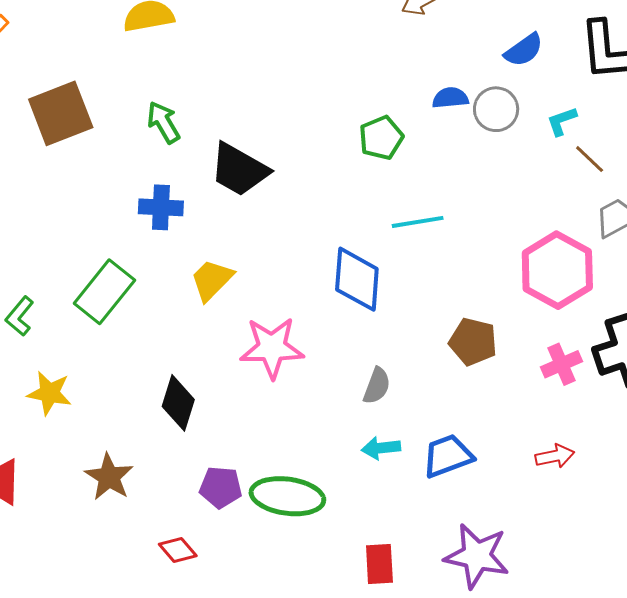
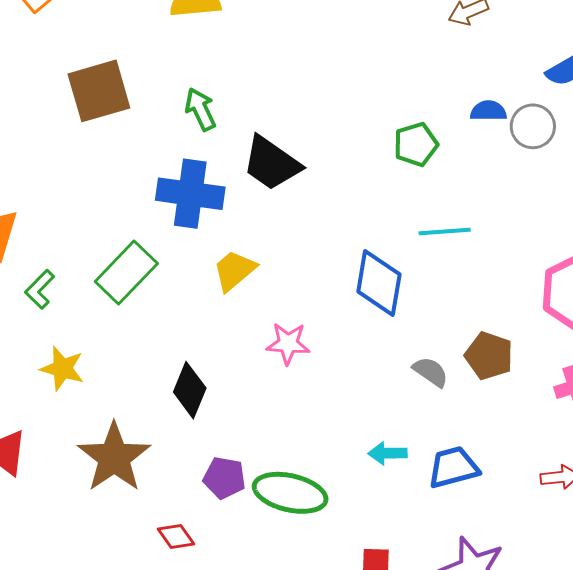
blue cross: (161, 207) -> (190, 194), size x1.5
pink star: (272, 348) -> (288, 343), size x0.7
gray semicircle: (377, 386) -> (431, 372), moved, turned -81
brown star: (109, 477) -> (114, 457), size x1.5

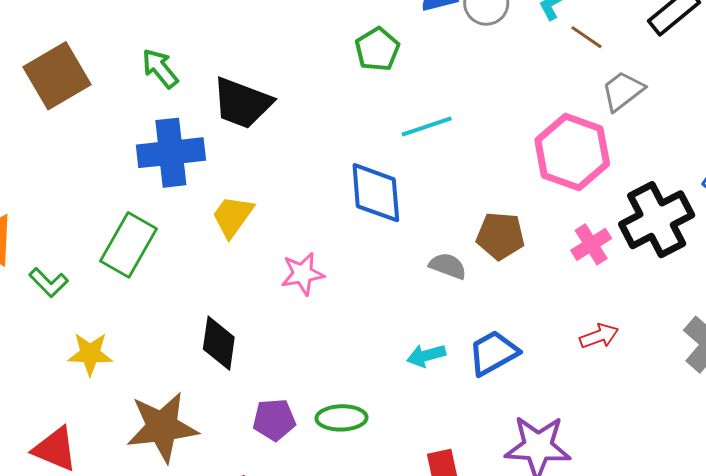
green L-shape: (40, 289) -> (49, 283), turned -75
brown star: (114, 457) -> (162, 427), turned -30
green ellipse: (290, 493) -> (341, 418), size x0.7

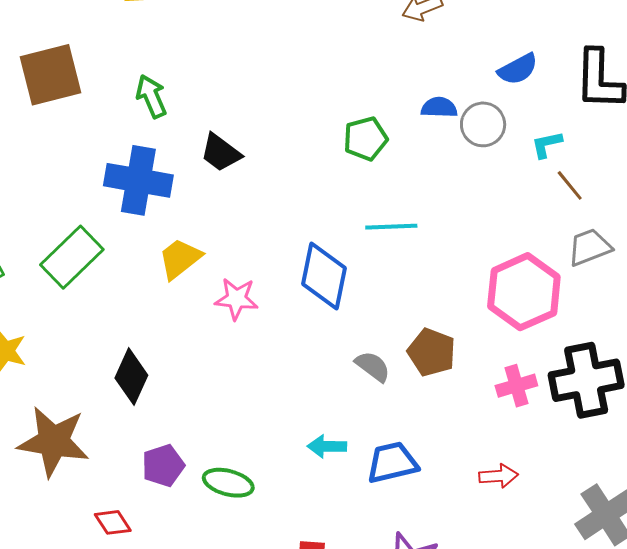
black trapezoid: (242, 103) -> (221, 153), size x0.7
pink star: (303, 274) -> (236, 299), moved
purple pentagon: (274, 420) -> (163, 466), turned -30

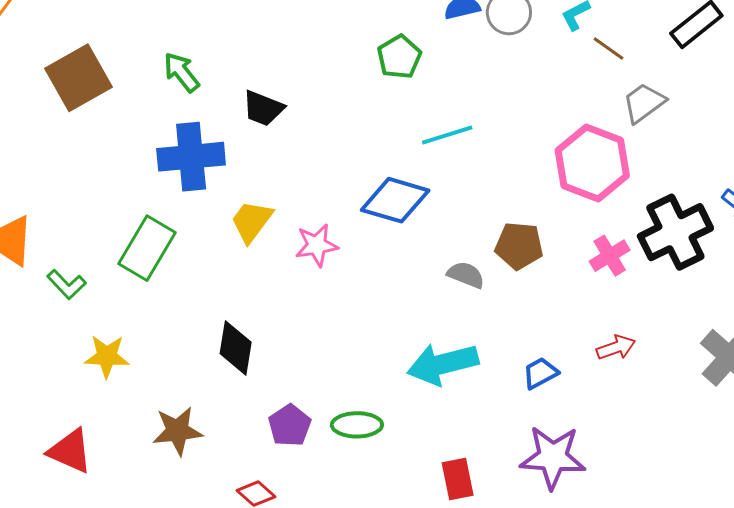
blue diamond: (324, 276) -> (395, 200), turned -70
brown star: (53, 441) -> (178, 431), size x0.7
cyan arrow: (327, 446) -> (443, 364), size x1.8
blue trapezoid: (392, 463) -> (540, 373), moved, size x0.7

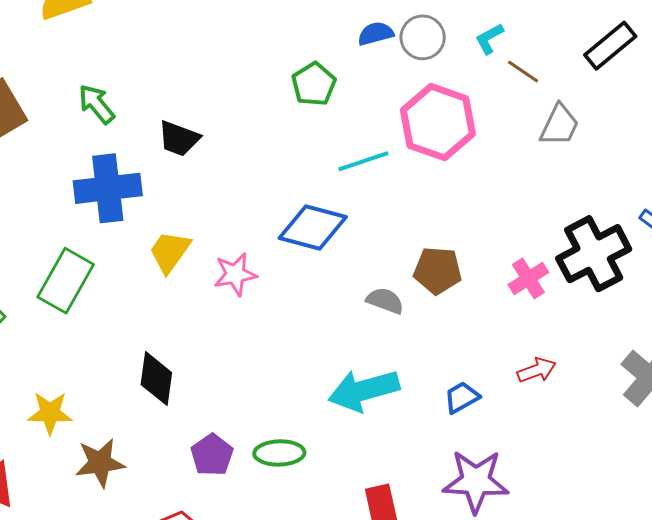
gray trapezoid: (644, 103) -> (559, 125), turned 153
pink hexagon: (592, 163) -> (438, 122), moved
yellow star: (107, 356) -> (50, 413), moved

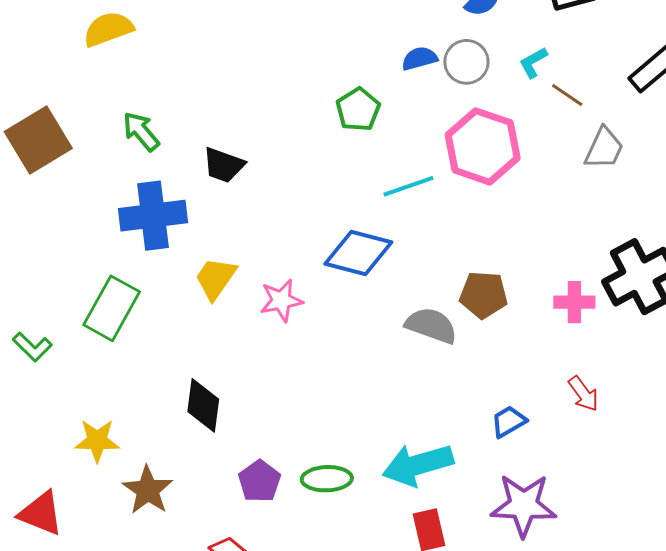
pink cross: (528, 279) -> (574, 302), turned 33
gray semicircle: (385, 301) -> (431, 325), size x1.4
red arrow: (537, 370) -> (583, 394), turned 75
cyan arrow: (364, 390) -> (418, 465), moved
brown star: (100, 463) -> (148, 490), turned -30

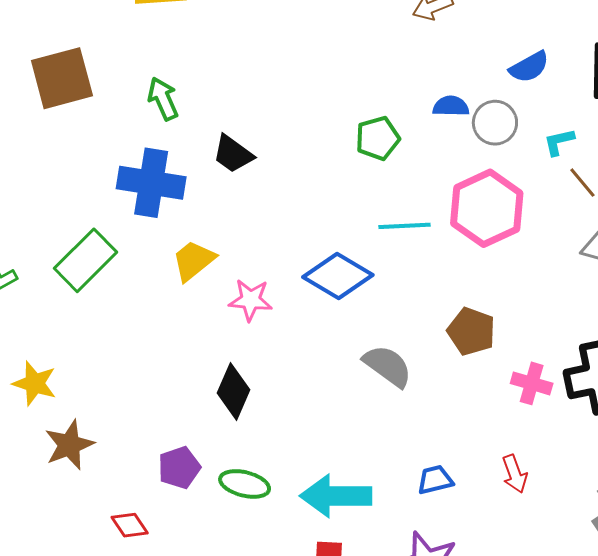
brown pentagon: (483, 295) -> (471, 331), moved
black diamond: (203, 405) -> (233, 391), moved

